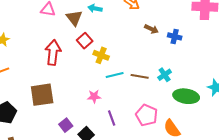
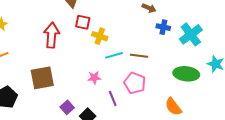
blue cross: (175, 36) -> (163, 27), moved
red square: (85, 41) -> (83, 22), turned -35
cyan cross: (165, 75) -> (191, 34), moved, size x1.6
pink pentagon: (147, 115) -> (135, 83), moved

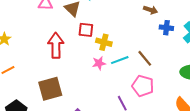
brown line: (139, 56) -> (145, 58), turned 48
pink star: (94, 78) -> (99, 63), moved

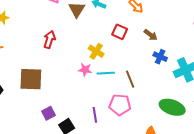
red square: (86, 30) -> (120, 32), moved
red arrow: (56, 45) -> (49, 40), size x0.7
pink pentagon: (143, 86) -> (120, 105), turned -30

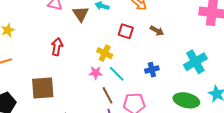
blue cross: (160, 57) -> (152, 70), moved, turned -32
cyan line: (106, 73) -> (117, 74), turned 54
brown line: (130, 79) -> (108, 95), moved

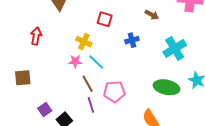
brown arrow: (157, 31) -> (152, 15), moved
blue cross: (152, 70) -> (132, 40), moved
brown square: (43, 88) -> (23, 78), size x0.7

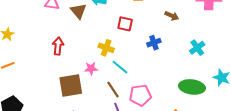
cyan cross: (175, 48) -> (197, 48), size x0.7
pink star: (75, 61) -> (91, 69), moved
brown square: (23, 78) -> (71, 85), moved, size x1.4

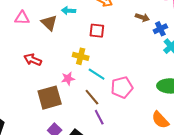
blue cross: (154, 43) -> (160, 29), moved
red arrow: (58, 46) -> (33, 60), turned -66
pink pentagon: (140, 95) -> (122, 87), moved

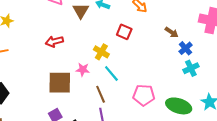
blue cross: (160, 29) -> (186, 48), turned -32
red arrow: (33, 60) -> (54, 41), turned -54
pink pentagon: (122, 87) -> (144, 95), moved

